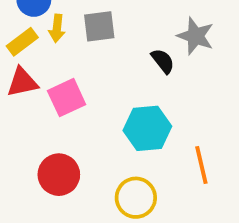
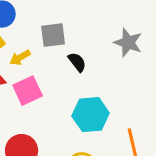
yellow arrow: (57, 28) -> (20, 58), moved, turned 54
black semicircle: (163, 61) -> (77, 62), moved

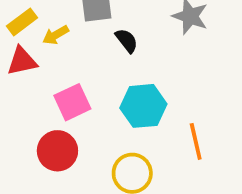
pink square: (28, 91) -> (72, 102), moved

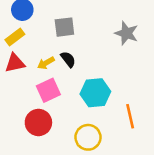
yellow arrow: (56, 35) -> (46, 63), moved
black semicircle: (127, 41) -> (68, 59), moved

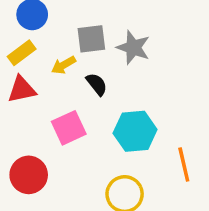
gray star: (126, 33) -> (133, 48), moved
yellow arrow: (46, 63) -> (64, 65), moved
red circle: (38, 122) -> (29, 175), moved

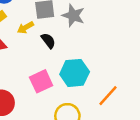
pink square: (69, 128) -> (41, 81), moved
orange line: (184, 164) -> (108, 96), turned 55

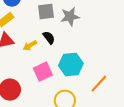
gray star: (73, 16) -> (70, 17), turned -30
yellow arrow: (26, 27) -> (30, 46), moved

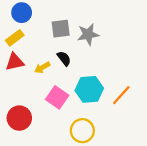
pink square: (43, 72) -> (57, 97), turned -30
orange line: (99, 84) -> (121, 95), moved

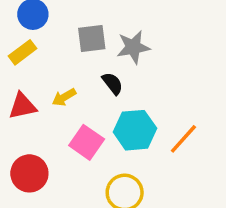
black semicircle: (64, 58) -> (112, 83), moved
red triangle: (15, 62) -> (22, 106), moved

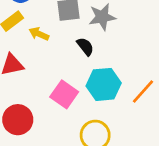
yellow arrow: (64, 97) -> (39, 34), moved, turned 54

